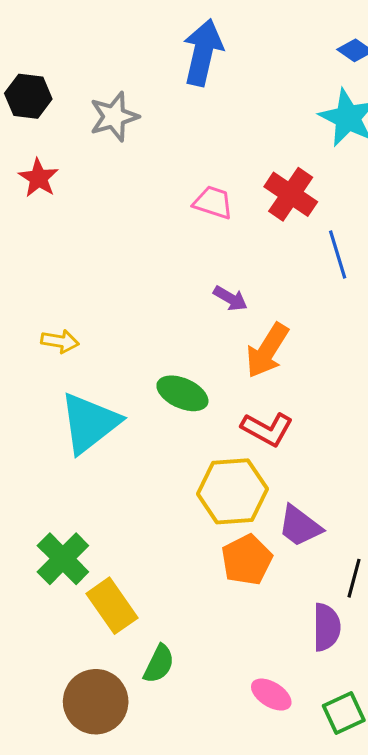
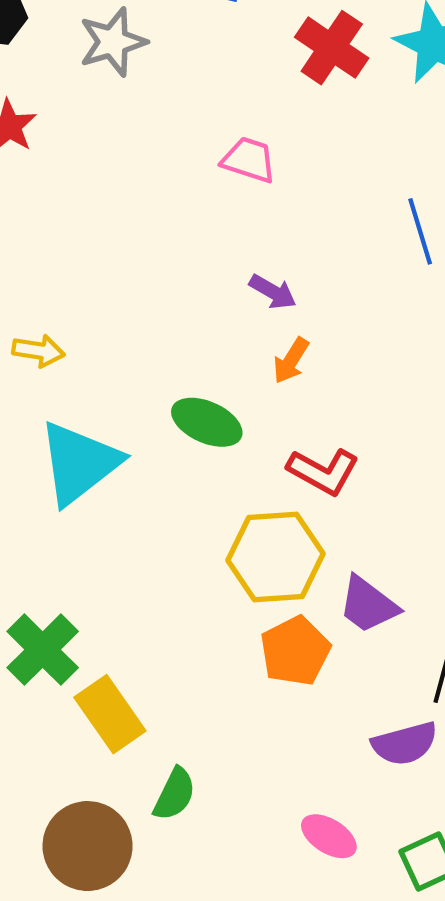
red cross: (291, 194) -> (332, 48), moved
orange arrow: (267, 350) -> (291, 361), moved, size x0.6
purple semicircle: (326, 627) -> (405, 744), turned 75

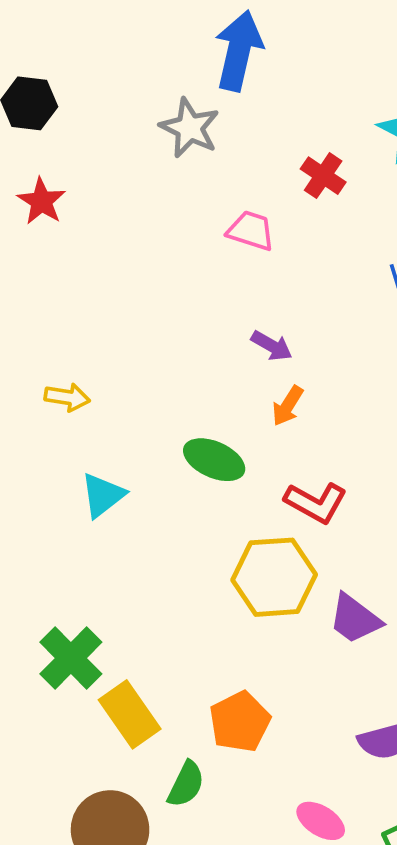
gray star: (113, 42) -> (190, 128), moved, turned -30
red cross: (332, 48) -> (323, 176), moved, size x0.7
cyan triangle: (79, 463) -> (103, 495), size x0.6
orange pentagon: (295, 651) -> (240, 722), moved

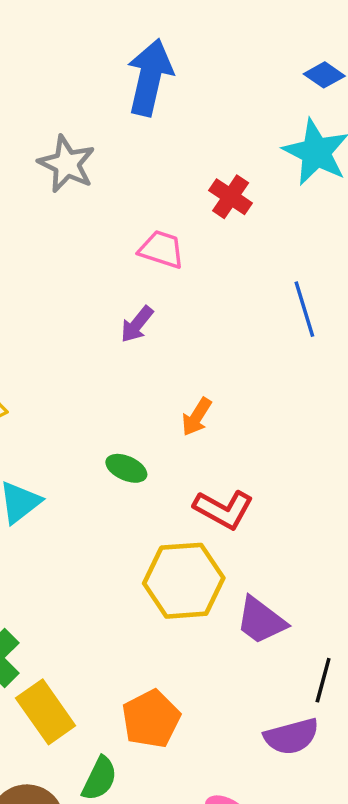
gray star: (190, 128) -> (67, 164), moved
purple arrow: (272, 346) -> (137, 324), moved, turned 99
green ellipse: (214, 460) -> (126, 468), size x0.7

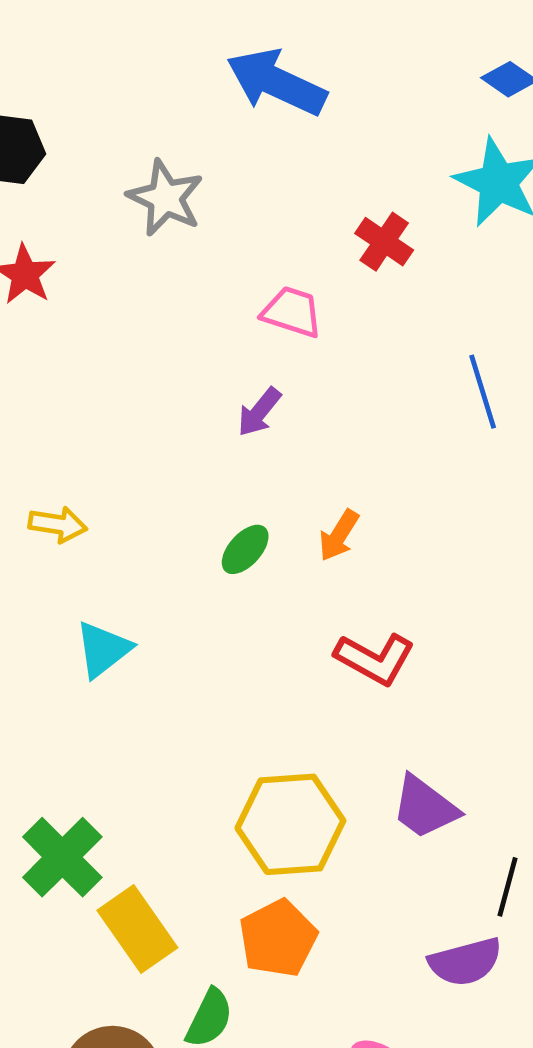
blue arrow: (150, 77) -> (276, 82), turned -78
green ellipse: (126, 468) -> (245, 549), moved, turned -72
yellow hexagon: (184, 581) -> (290, 824), moved

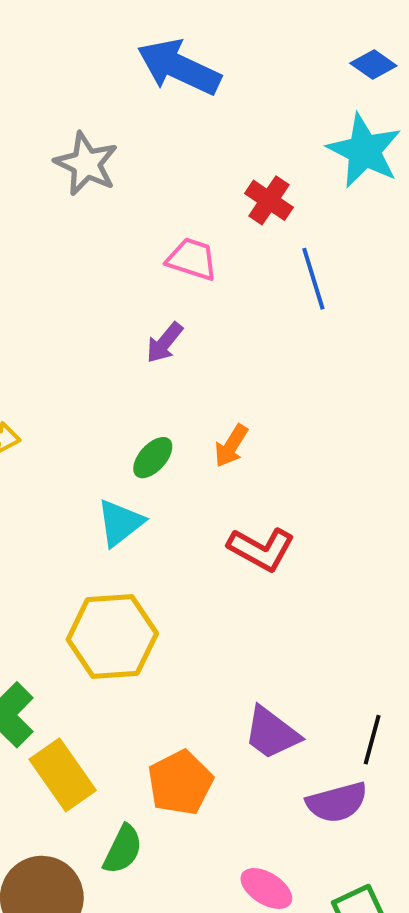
blue line: (483, 392) -> (313, 279), moved
cyan triangle: (103, 649) -> (120, 523), moved
purple trapezoid: (425, 807) -> (272, 733), moved
yellow hexagon: (290, 824) -> (112, 636), moved

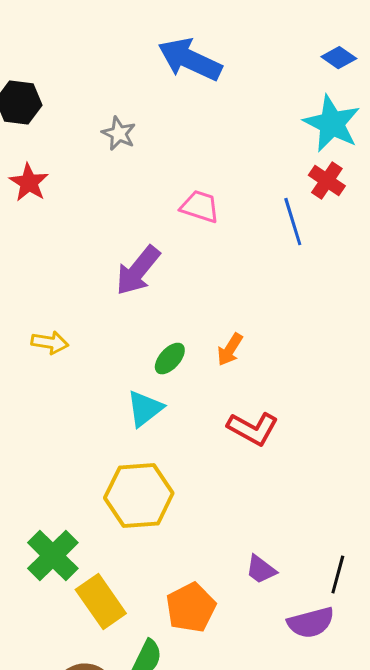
gray star: (86, 164) -> (119, 134), size x0.7
red cross: (269, 200) -> (327, 181), moved
purple arrow: (165, 343) -> (138, 271), moved, size x1.6
purple trapezoid: (272, 733) -> (261, 570), size x0.7

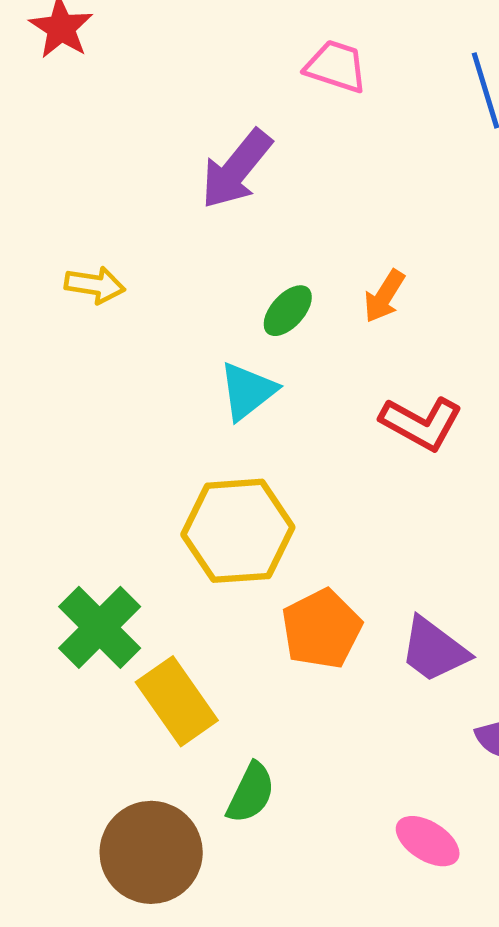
purple trapezoid: (261, 570) -> (434, 650), size x1.4
orange pentagon: (191, 608) -> (321, 629), moved

